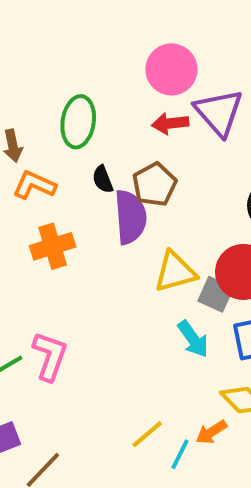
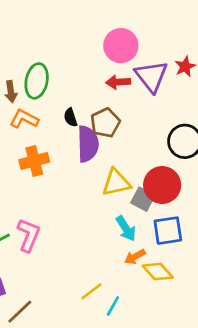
green ellipse: (78, 122) -> (37, 81), moved
orange arrow: (211, 432) -> (135, 257), moved

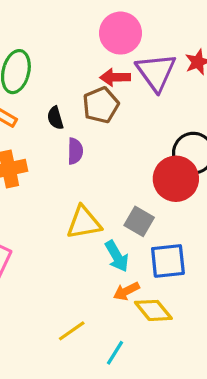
brown pentagon: (105, 123) -> (101, 105), moved
purple semicircle: (88, 144) -> (75, 151), size x0.6
yellow triangle: (116, 182) -> (84, 223), moved
red circle: (162, 185) -> (176, 179), moved
cyan line: (113, 306) -> (115, 353), moved

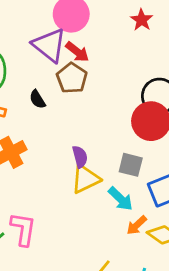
purple triangle: (156, 72) -> (49, 45), moved
red arrow: (115, 77) -> (77, 52), turned -125
purple semicircle: (75, 151) -> (80, 157), moved

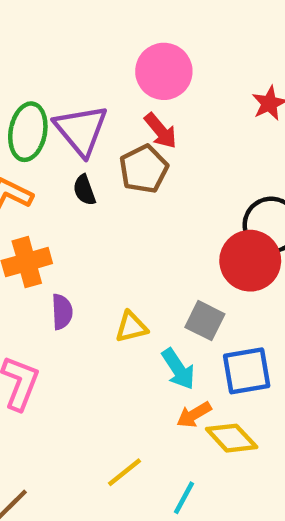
purple triangle: (49, 45) -> (81, 130), moved
purple semicircle: (80, 157) -> (62, 312), moved
yellow triangle: (85, 179) -> (131, 327), size x0.7

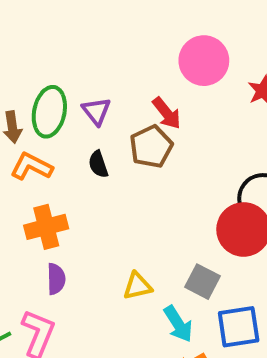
pink circle: (164, 71) -> (204, 61), moved
purple triangle: (81, 130) -> (96, 111), size x0.6
purple semicircle: (62, 312) -> (56, 279), moved

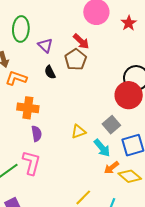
green ellipse: (49, 112) -> (21, 29), moved
orange cross: (46, 227) -> (28, 108), turned 30
gray square: (203, 282) -> (111, 125), turned 30

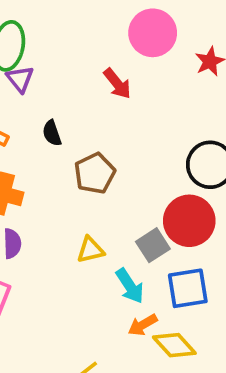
purple triangle: (45, 45) -> (20, 79), moved
brown pentagon: (76, 60) -> (95, 173), moved
red circle: (129, 95) -> (189, 221), moved

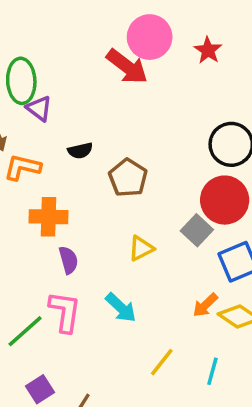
red arrow: (117, 84) -> (127, 67), moved, size x1.4
black semicircle: (52, 133) -> (80, 151), turned -70
cyan arrow: (130, 286) -> (121, 308), moved

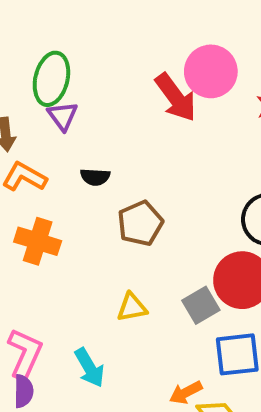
purple semicircle: (68, 260) -> (24, 391), moved

